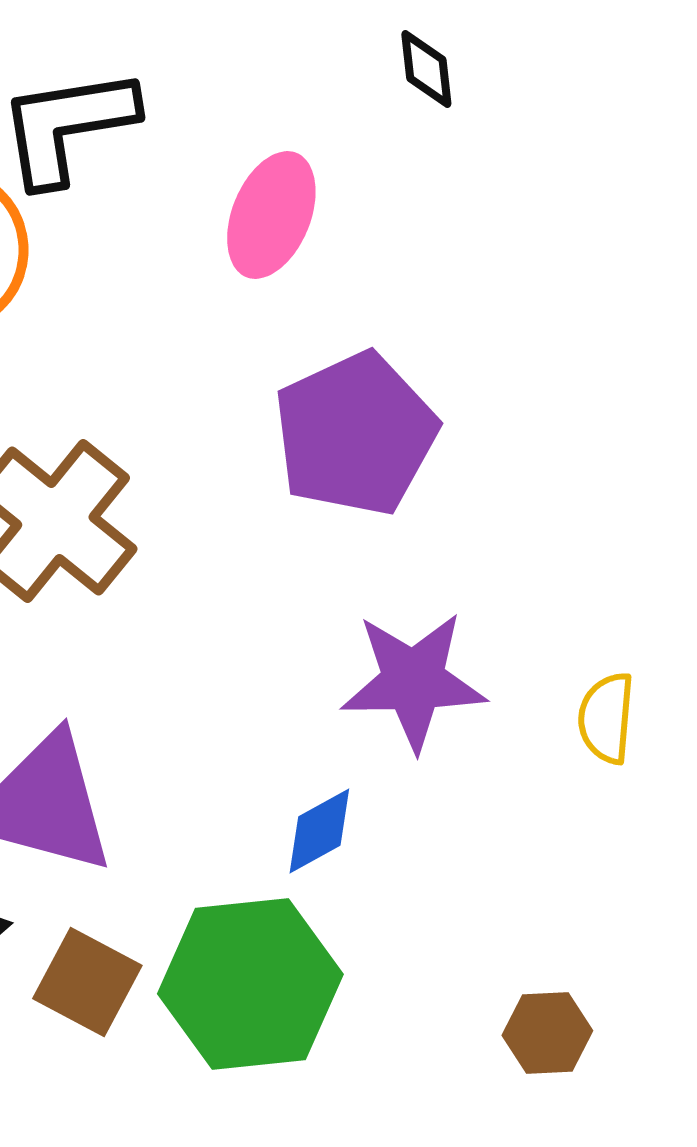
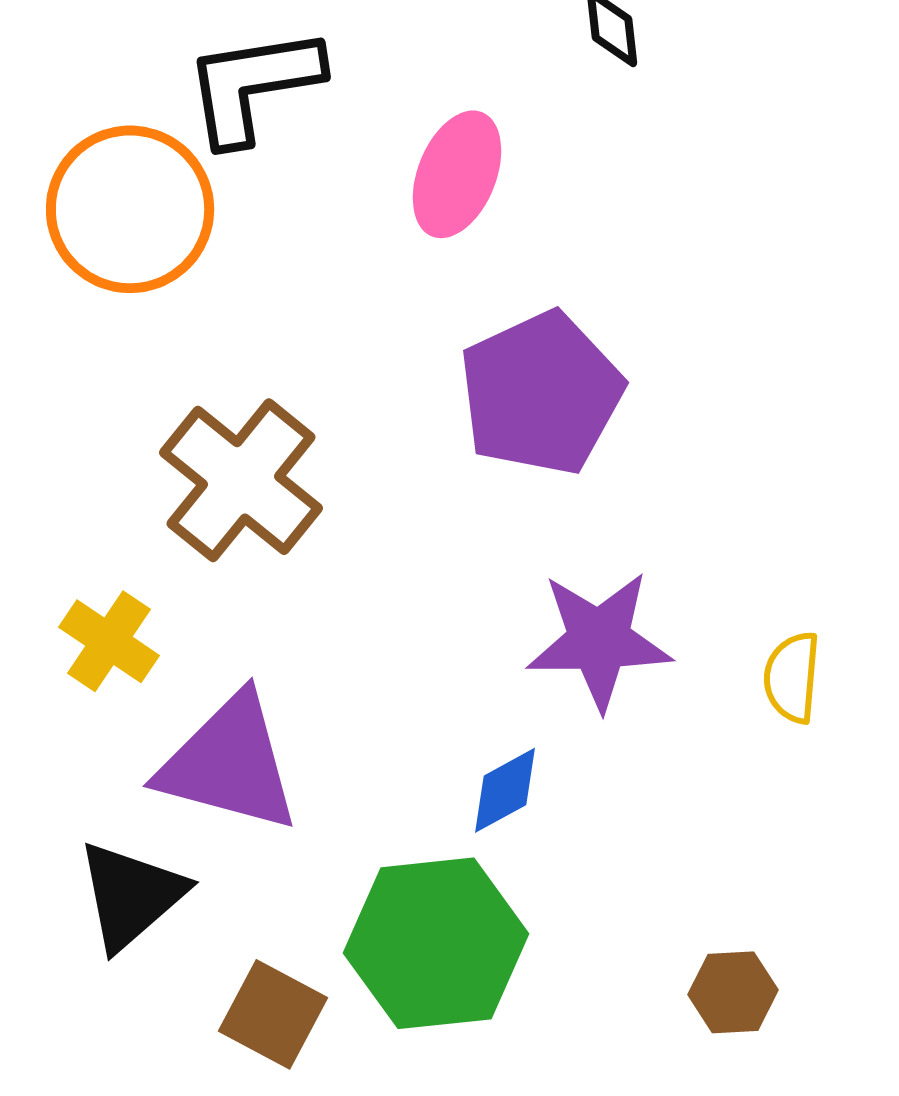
brown square: (87, 982) -> (273, 1014), moved

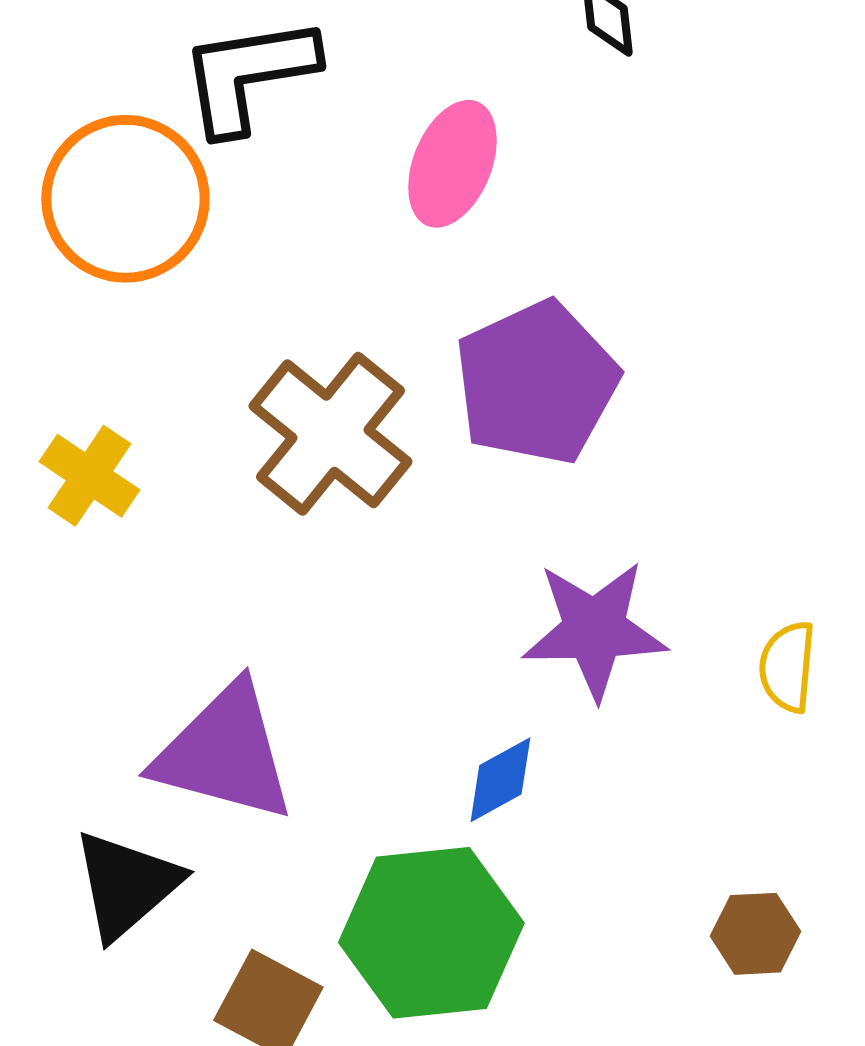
brown cross: (241, 480) -> (330, 434), moved
yellow cross: (109, 641) -> (89, 476), moved
brown hexagon: (733, 992) -> (755, 934), moved

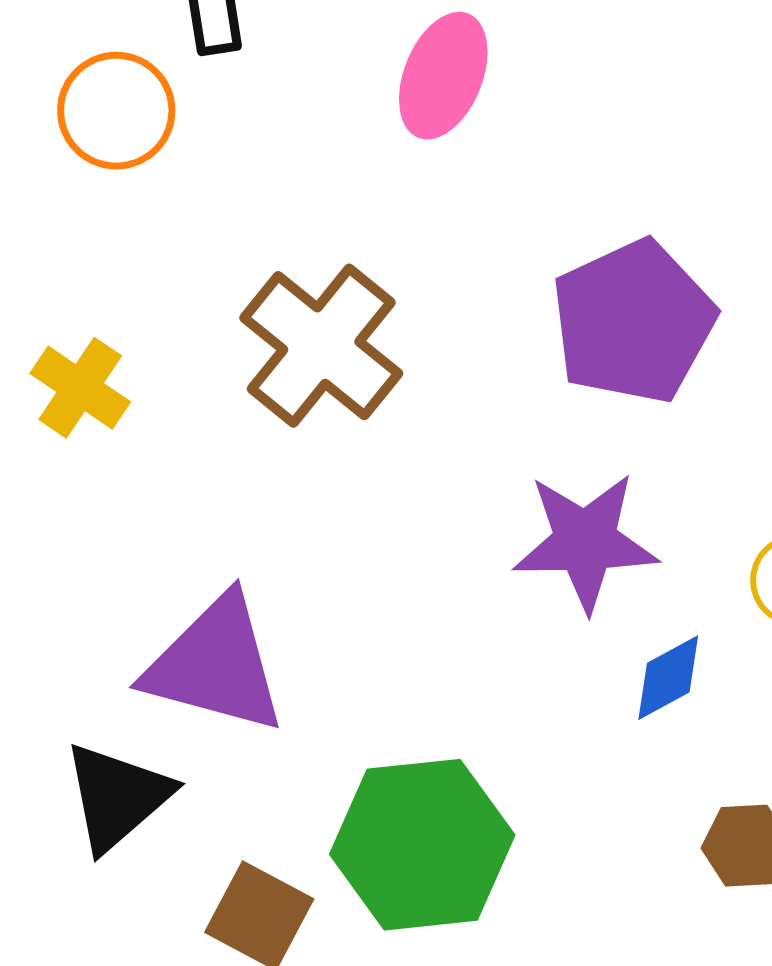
orange circle: (125, 199) -> (116, 111), size x0.7
purple pentagon: (536, 383) -> (633, 322), moved
blue diamond: (500, 780) -> (668, 678), moved

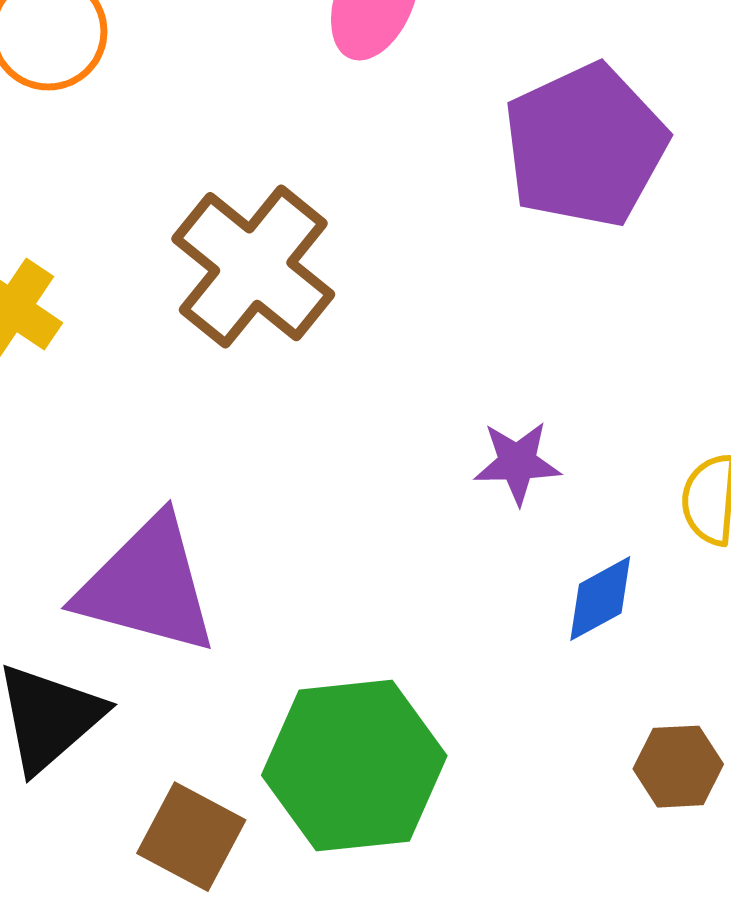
purple pentagon: (633, 322) -> (585, 146), moved
purple star: (585, 542) -> (517, 463), size x0.6

